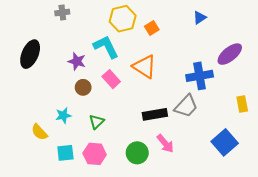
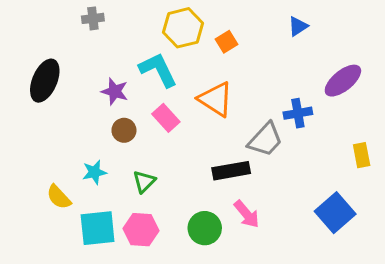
blue cross: (200, 76) -> (298, 113), size x0.7
gray trapezoid: (186, 106) -> (265, 140), moved
cyan square: (65, 153) -> (98, 228), size x1.4

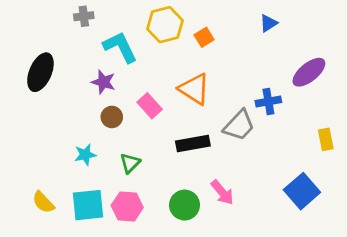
cyan L-shape: (158, 70) -> (120, 47), moved
black rectangle: (231, 171) -> (193, 144), moved
yellow semicircle: (59, 197) -> (43, 202), moved

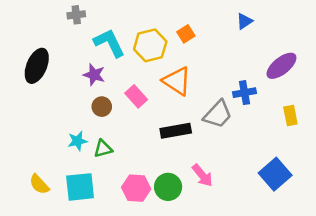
yellow hexagon: (165, 25) -> (150, 45), moved
yellow rectangle: (326, 139) -> (290, 116), moved
green triangle: (130, 163) -> (103, 149), moved, turned 30
pink hexagon: (127, 206) -> (136, 188), moved

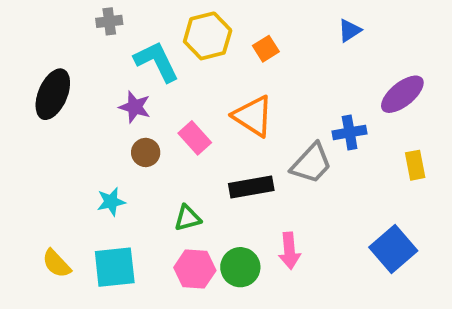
yellow hexagon: (150, 45) -> (208, 36), moved
green triangle: (103, 149) -> (188, 218), moved
pink arrow: (202, 175) -> (289, 251), turned 35

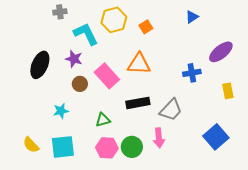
black ellipse: (53, 94) -> (40, 65), moved
orange triangle: (253, 116) -> (139, 64), turned -30
pink rectangle: (195, 138) -> (107, 76), size x1.4
gray trapezoid: (311, 163) -> (171, 110), moved

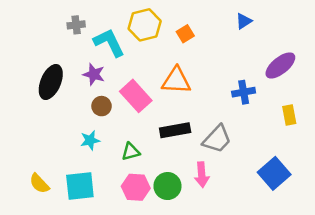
gray cross: (60, 12) -> (76, 25), moved
cyan star: (61, 111) -> (90, 140), moved

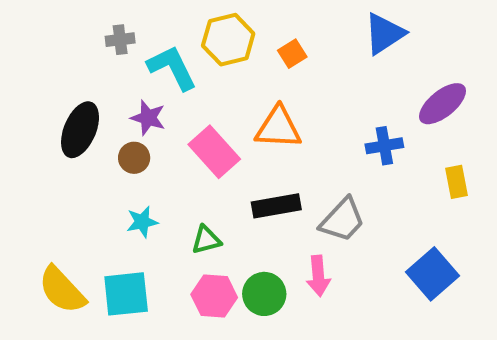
blue triangle: (244, 21) -> (384, 34), size x1.6
brown circle: (102, 106) -> (134, 158), moved
yellow semicircle: (39, 183) -> (62, 290), size x1.5

